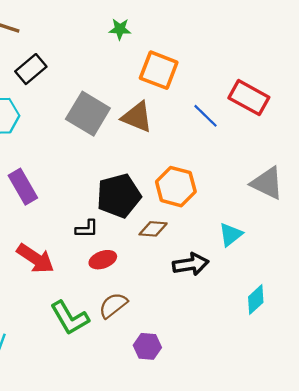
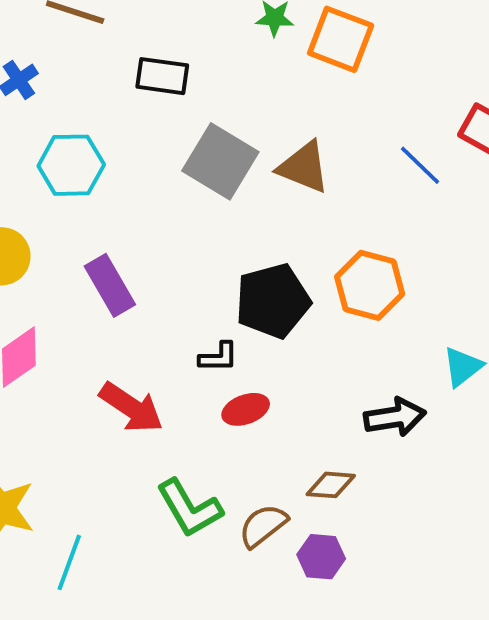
black rectangle: (31, 69) -> (162, 76), moved, turned 48
orange square: (159, 70) -> (341, 39), moved
brown diamond: (153, 229) -> (331, 485), moved
brown semicircle: (113, 305) -> (263, 526), moved

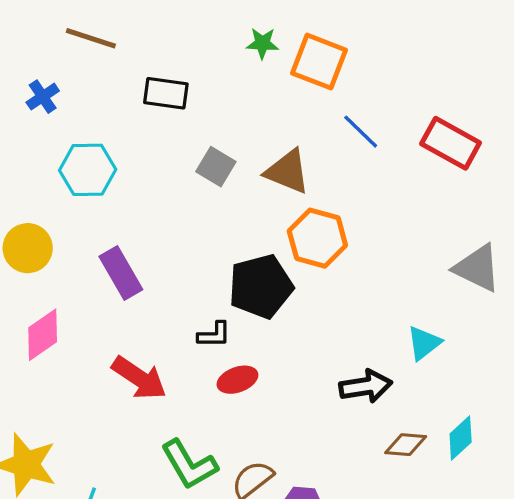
gray square: (220, 161) -> (216, 167), size x0.6
blue line: (420, 165) -> (361, 132), moved
orange hexagon: (370, 285) -> (317, 238), moved
brown diamond: (331, 485) -> (406, 445), moved

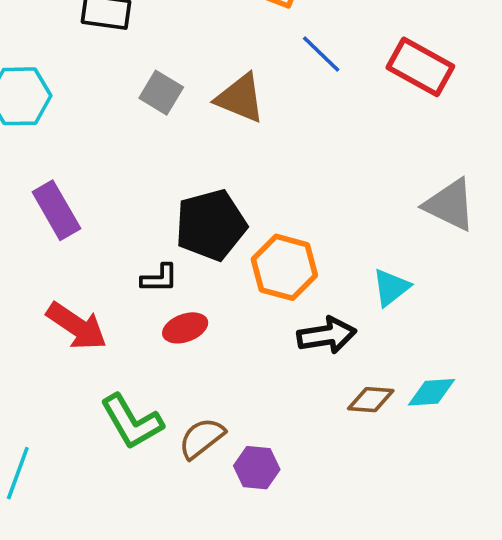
orange hexagon: (317, 238) -> (284, 267), moved
cyan diamond: (461, 438) -> (431, 392), turned 39

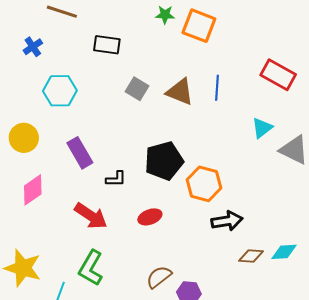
blue line: (321, 54) -> (217, 88), moved, turned 50
black L-shape: (159, 278) -> (116, 179), moved
cyan triangle: (391, 287) -> (262, 128), moved
green L-shape: (132, 422) -> (91, 268), moved, turned 60

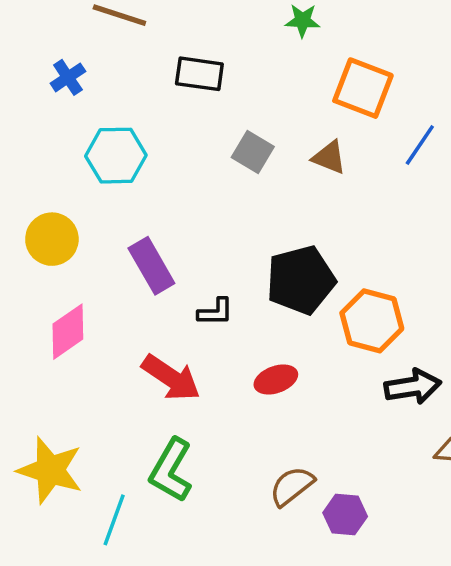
orange square: (199, 26) -> (363, 88), moved
blue line: (217, 88) -> (420, 145), moved, turned 30
brown triangle: (180, 92) -> (329, 157), size x0.7

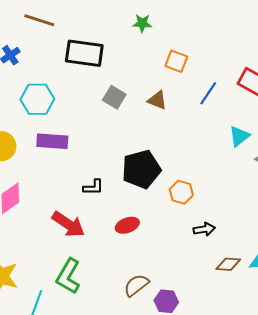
black rectangle: (199, 74) -> (84, 53), size x1.4
orange square: (363, 88) -> (176, 61), size x0.7
purple rectangle: (151, 266) -> (52, 141), moved, turned -56
orange hexagon: (372, 321) -> (181, 192), size x0.7
black arrow: (413, 387) -> (204, 229), size x0.7

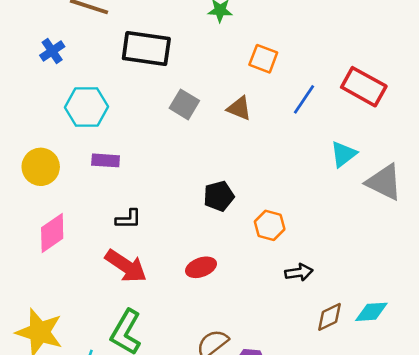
purple rectangle: (52, 141) -> (106, 160), size x0.7
black pentagon: (141, 169) -> (219, 196), size x0.6
black L-shape: (93, 187) -> (128, 219), moved
brown diamond: (228, 264) -> (329, 317), turned -30

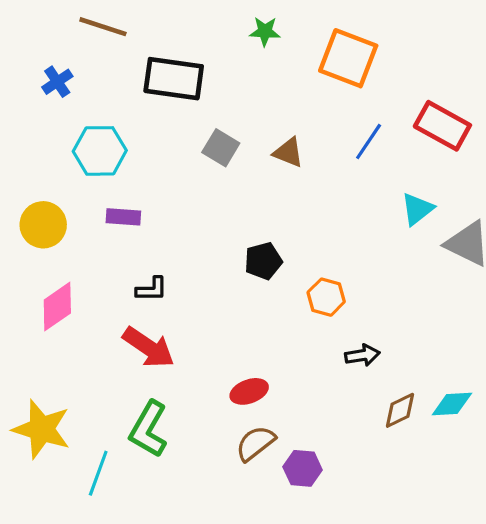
orange square: (263, 59) -> (348, 58), moved, size x1.6
red ellipse: (201, 267) -> (249, 391), moved

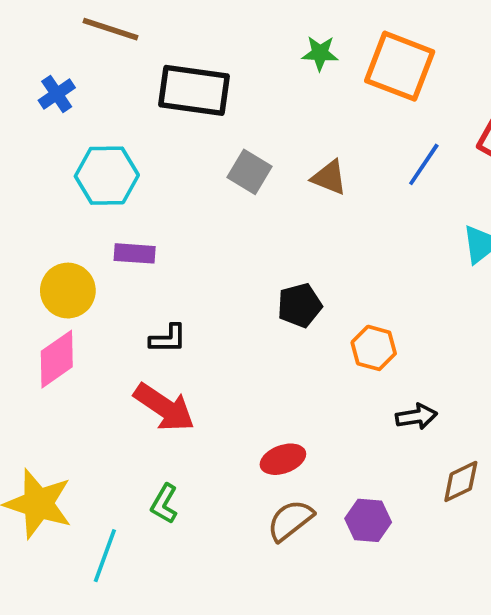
green star: (265, 31) -> (320, 53), moved
yellow circle: (43, 225) -> (68, 291), moved
green L-shape: (149, 429) -> (164, 504), size x0.6
purple hexagon: (303, 468) -> (368, 520), moved

